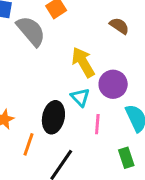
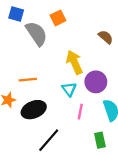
black ellipse: (53, 117) -> (34, 110), moved, turned 50
orange line: (28, 144) -> (28, 80), moved, turned 60

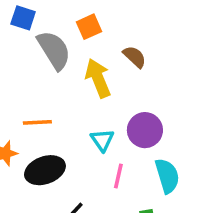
brown semicircle: (106, 37) -> (135, 57), moved
yellow arrow: (74, 62) -> (98, 78), moved

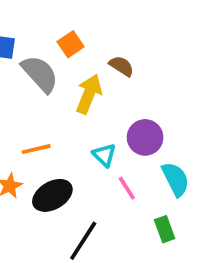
yellow arrow: (98, 78) -> (89, 94), turned 54
pink line: (118, 176) -> (127, 188), turned -35

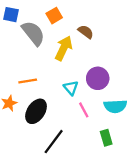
cyan semicircle: (176, 179) -> (115, 106), turned 110
black ellipse: (52, 195) -> (36, 111), turned -30

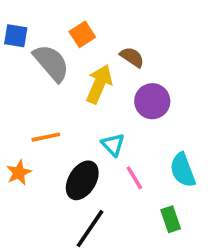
purple circle: (98, 78) -> (152, 101), moved
cyan semicircle: (115, 106) -> (183, 170), turned 75
black ellipse: (36, 111) -> (82, 180), moved

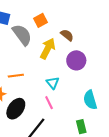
pink line: (134, 178) -> (49, 103), moved
black ellipse: (82, 180) -> (16, 109), moved

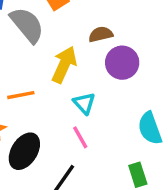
brown semicircle: (67, 35) -> (101, 34), moved, turned -48
yellow arrow: (48, 49) -> (64, 65), moved

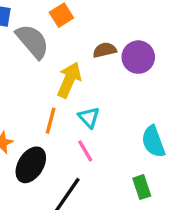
purple circle: (122, 63) -> (138, 57), moved
orange line: (21, 95) -> (51, 121), moved, turned -64

